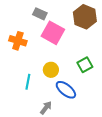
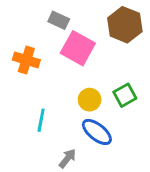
yellow circle: (51, 70) -> (90, 100), moved

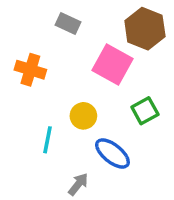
pink square: (78, 48) -> (112, 65), moved
yellow circle: (90, 100) -> (83, 116), moved

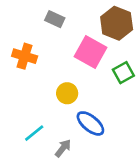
green square: (145, 111) -> (123, 73), moved
cyan line: (48, 140) -> (34, 133), moved, turned 40

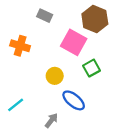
green square: (123, 73) -> (91, 68), moved
cyan line: (34, 133) -> (16, 105), moved

